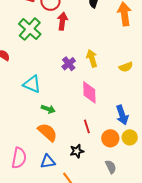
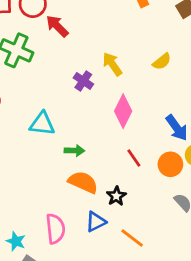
red arrow: (62, 21) -> (57, 26), turned -36
pink diamond: (89, 92) -> (123, 111), turned 45
black star: (77, 151) -> (116, 196), moved

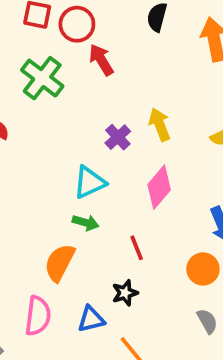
cyan triangle: (42, 124) -> (89, 182), moved, turned -44
red line: (134, 158) -> (137, 248), moved
orange semicircle: (83, 182) -> (60, 263), moved, turned -100

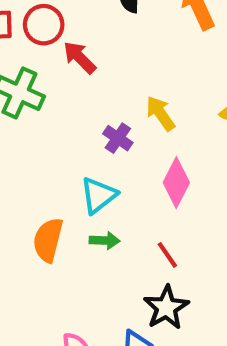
orange semicircle: (60, 263) -> (48, 240), moved
black star: (125, 293) -> (166, 308), size x1.5

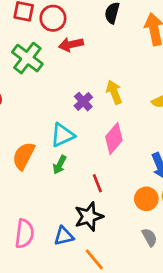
red arrow: (80, 57) -> (71, 44), turned -70
green arrow: (105, 241) -> (60, 165), turned 102

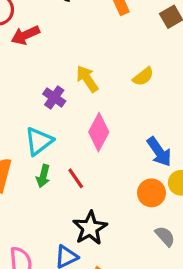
red line: (97, 183) -> (76, 178), moved

